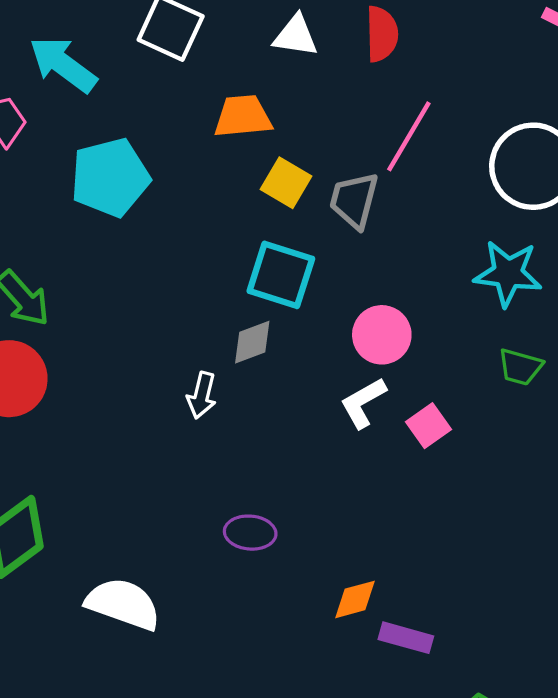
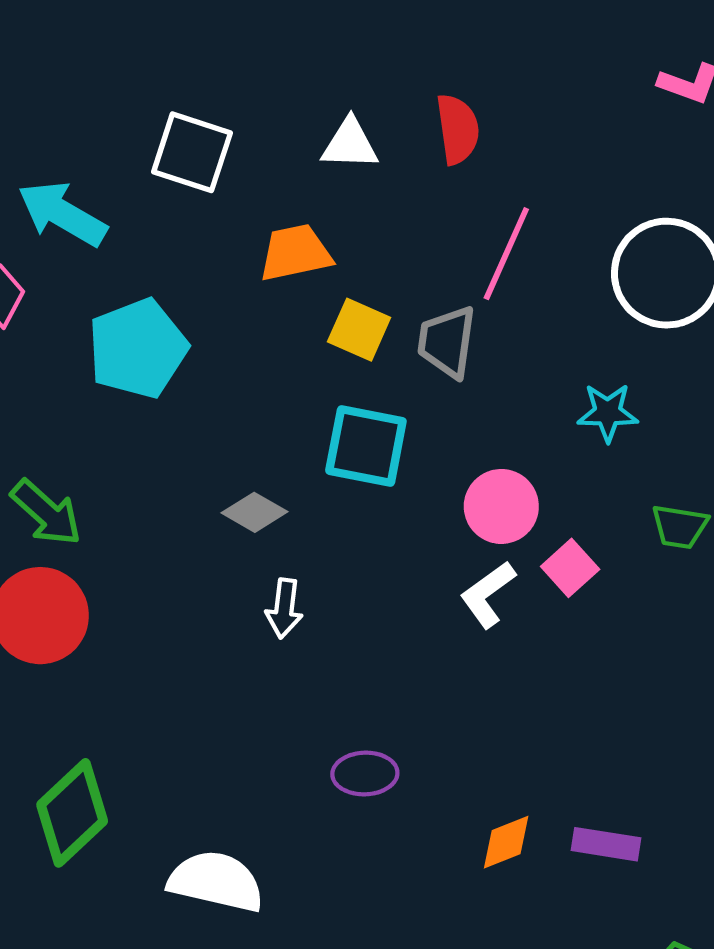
cyan star: (508, 273) -> (608, 413), moved, size x0.7
gray diamond: (252, 342) -> (254, 512), moved, turned 57
pink square: (428, 426) -> (570, 568), moved
purple rectangle: (406, 638) -> (606, 844), moved

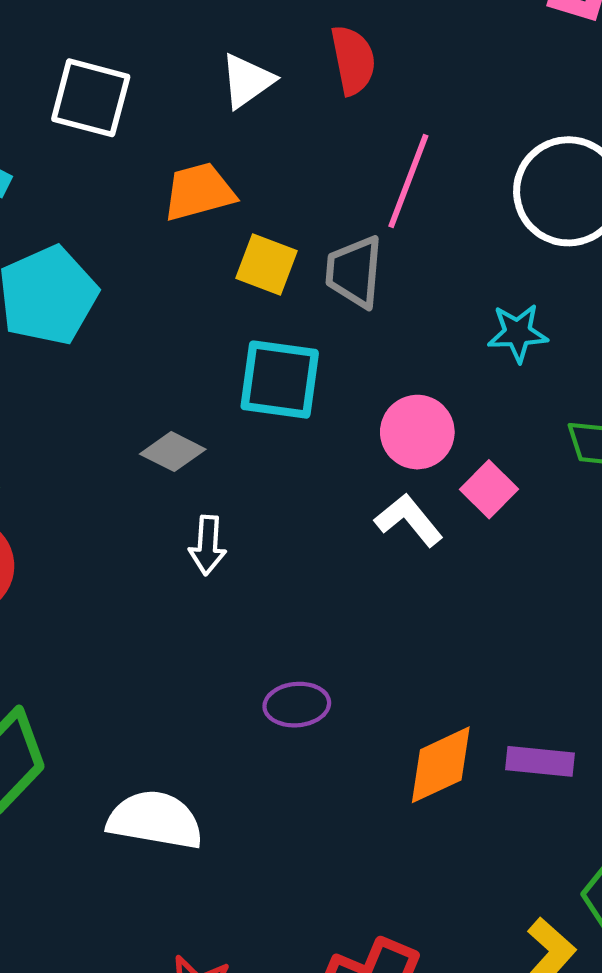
white triangle: (350, 144) -> (247, 81), turned -34
white L-shape: (488, 594) -> (409, 520), turned 90
orange diamond: (506, 842) -> (441, 765), size x1.4

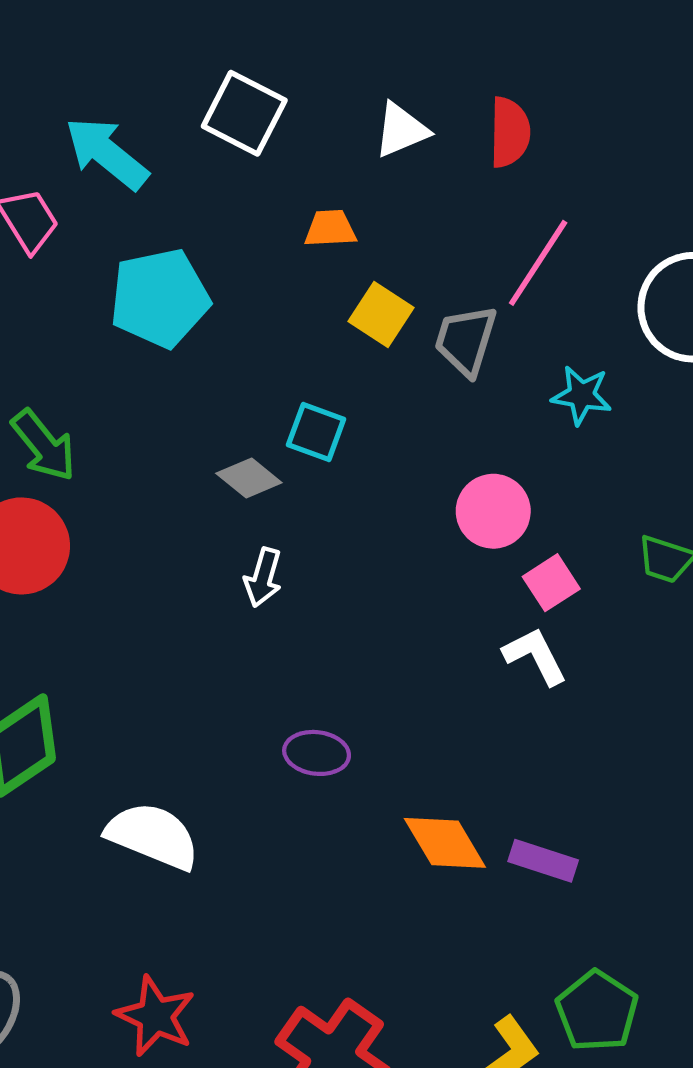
orange trapezoid: (199, 192) -> (330, 229), size x0.7
cyan star: (518, 333) -> (582, 395), moved
cyan square: (280, 380) -> (316, 432), moved, size x0.7
white L-shape: (409, 520) -> (535, 656), moved
orange diamond: (441, 765) -> (445, 843), turned 72

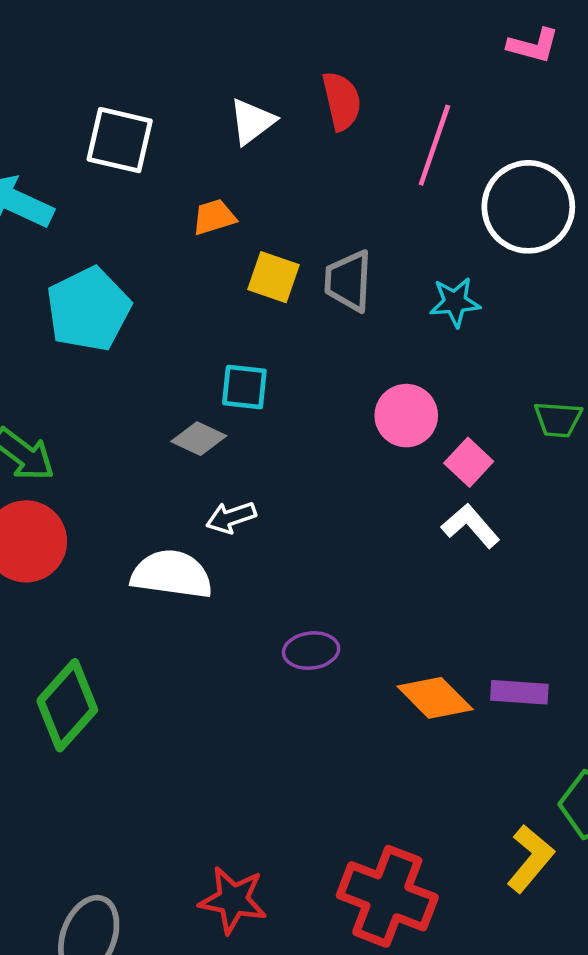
pink line: (538, 263) -> (434, 145), moved
white arrow: (263, 577) -> (231, 517), turned 69
white semicircle: (153, 836) -> (172, 574), moved

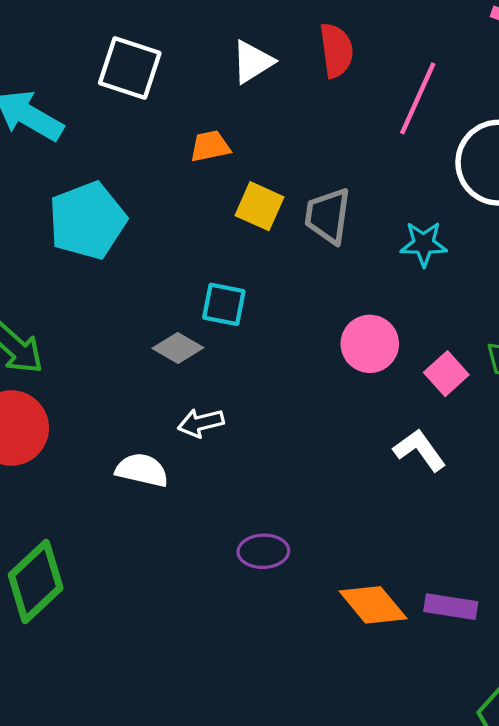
pink square: (469, 462) -> (446, 374), moved
white semicircle: (172, 574) -> (142, 470), size x0.7

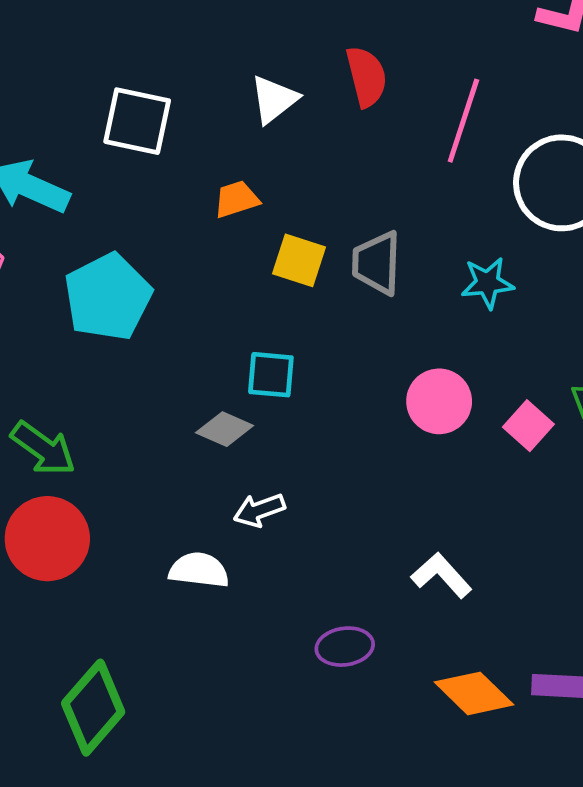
white L-shape: (420, 450) -> (441, 575), moved

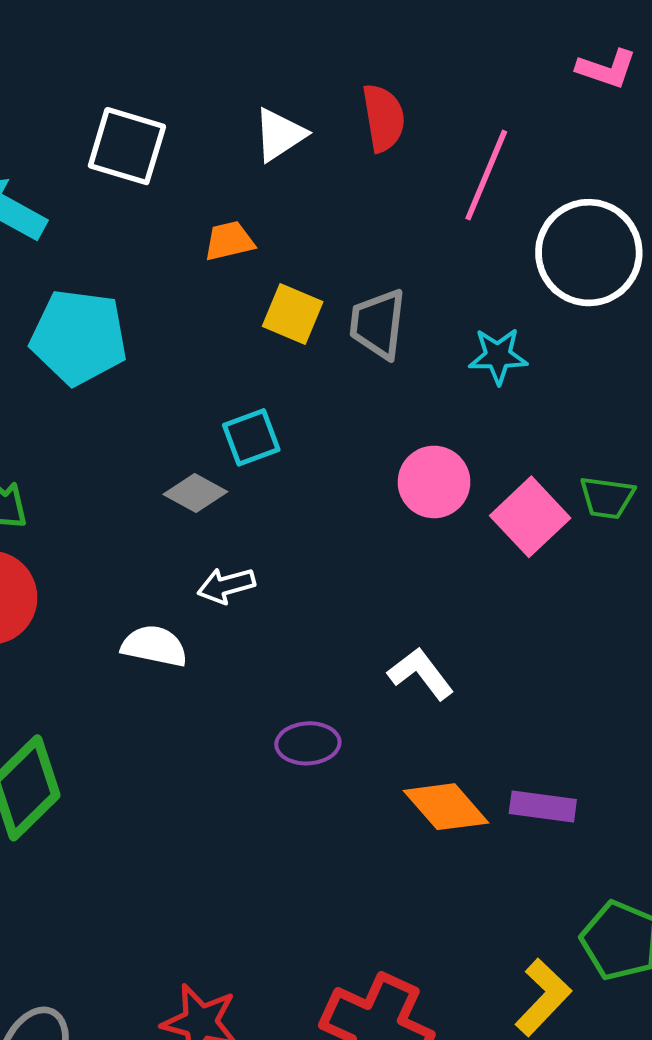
cyan pentagon: (108, 297) -> (79, 337), turned 30
cyan square: (271, 375) -> (251, 437), turned -30
pink square: (528, 426) -> (530, 517), size x1.4

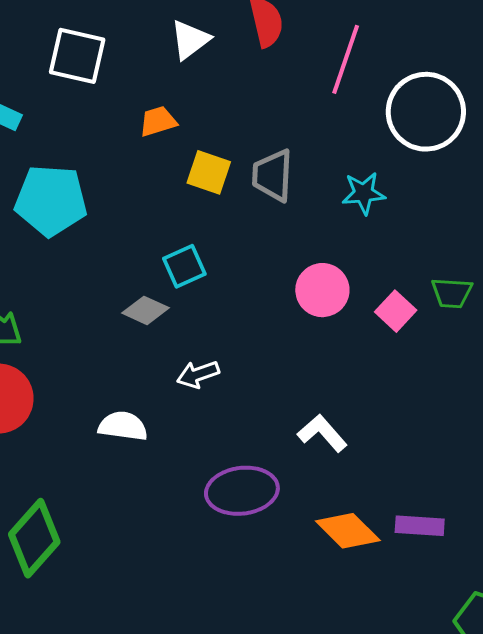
pink square: (530, 517) -> (396, 311), size x0.7
white arrow: (226, 585) -> (198, 374), moved
purple ellipse: (308, 743) -> (242, 491), size x1.5

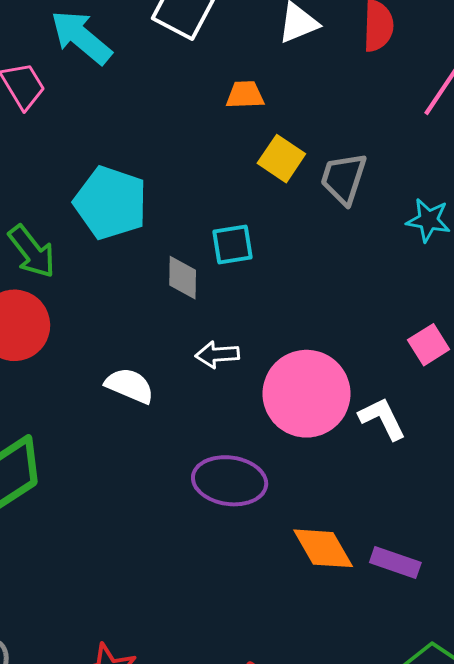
cyan pentagon: (51, 200) -> (111, 203), moved
pink circle: (322, 290) -> (307, 394), moved, size x1.6
gray diamond: (146, 310) -> (183, 278), turned 51
white L-shape: (322, 433) -> (382, 419), moved

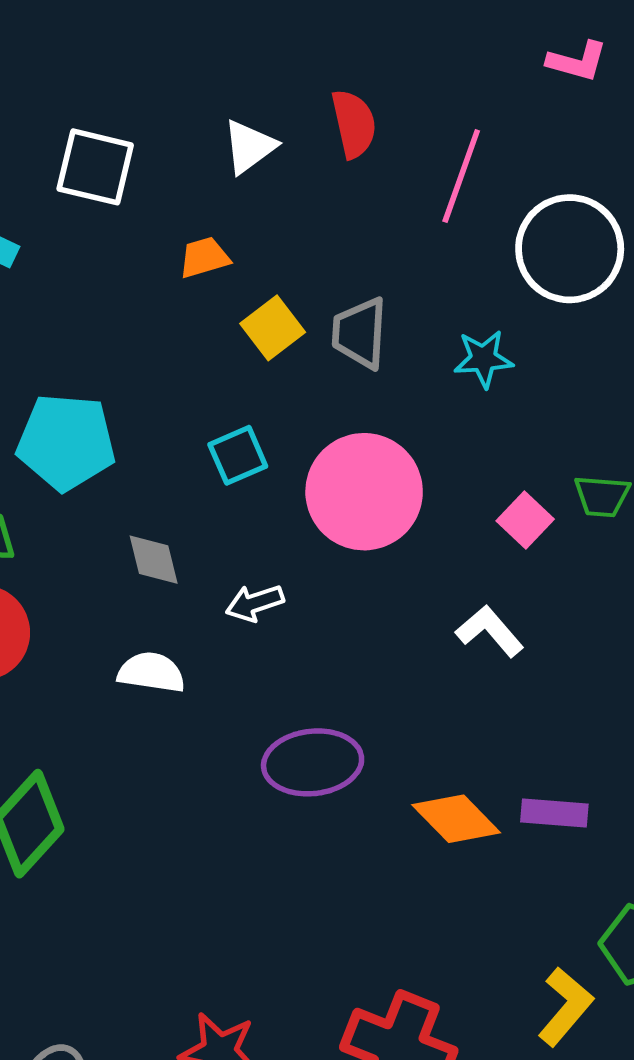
yellow square: (281, 159) -> (273, 328), turned 33
gray diamond: (183, 278) -> (154, 560), moved
pink circle: (307, 394) -> (364, 492), moved

